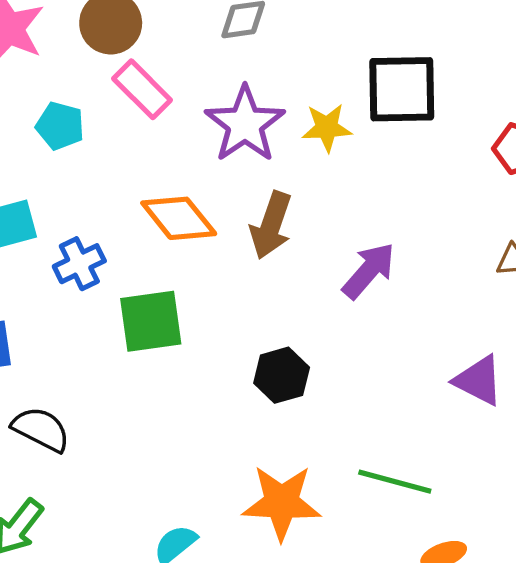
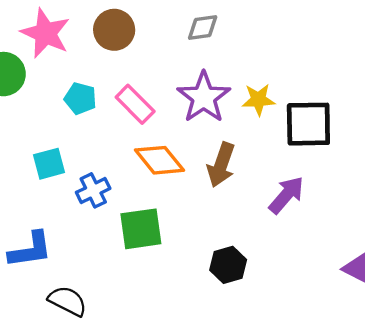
pink rectangle: (142, 89) -> (135, 104), moved
black square: (402, 89) -> (308, 124), moved

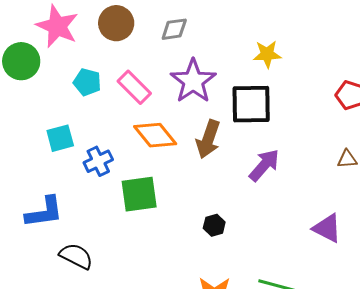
gray diamond: (203, 27) -> (174, 29), moved
yellow star: (258, 100) -> (267, 54), moved
black square: (308, 124) -> (251, 104), moved
black hexagon: (228, 265) -> (214, 225), size x0.7

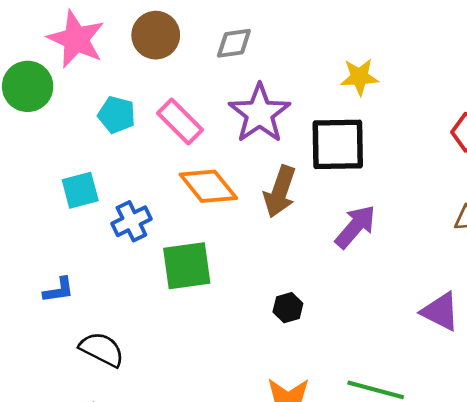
blue L-shape: (44, 212) -> (59, 290), size x0.6

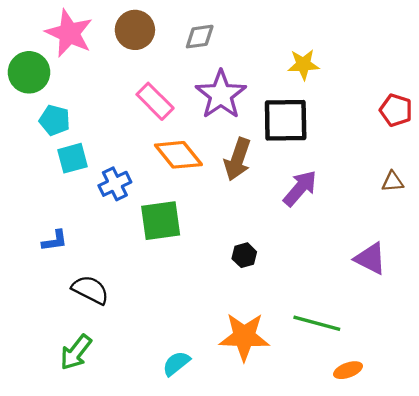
cyan pentagon: (117, 115) -> (55, 120), moved

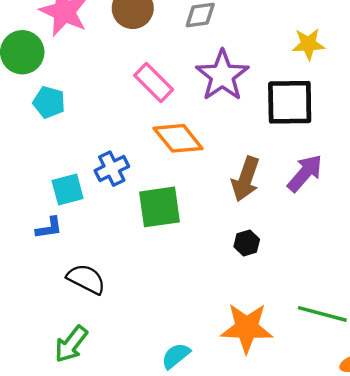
cyan square: (73, 158) -> (68, 189), moved
brown arrow: (238, 159) -> (246, 179), moved

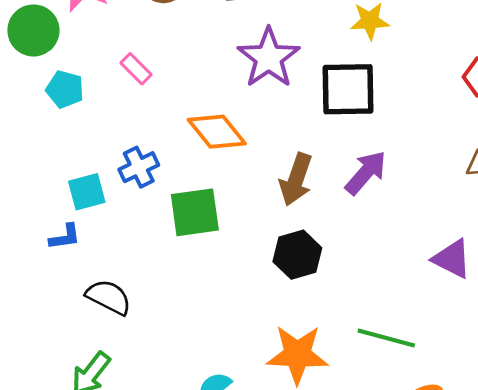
pink rectangle: (154, 82) -> (136, 69), moved, size x0.7
black hexagon: (247, 243) -> (297, 255), size x1.6

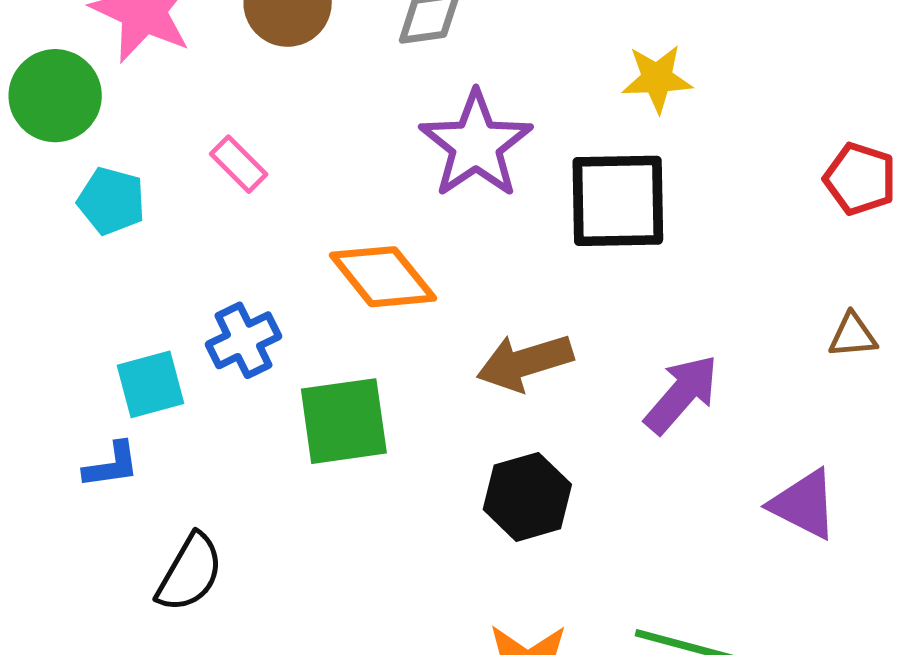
purple arrow: (366, 173) -> (681, 394), moved
brown arrow: (296, 179) -> (525, 362), turned 54
black semicircle: (109, 297) -> (190, 573), turned 93

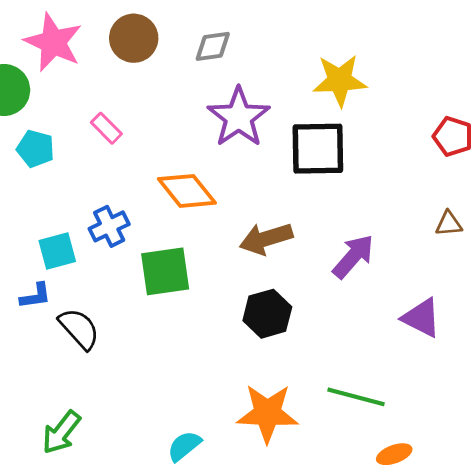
yellow star: (657, 79) -> (340, 80), size x1.4
black semicircle: (190, 573) -> (79, 329), moved, turned -72

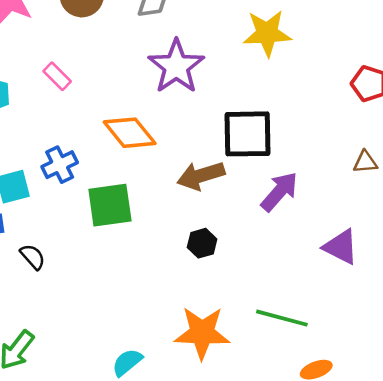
black square: (318, 149) -> (247, 134), moved
black hexagon: (267, 314) -> (202, 243), size x0.7
black semicircle: (79, 329) -> (33, 257), size x0.7

